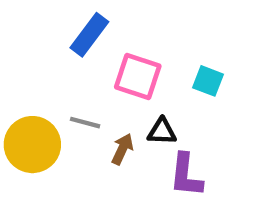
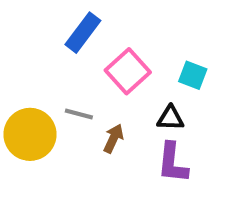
pink square: (138, 77) -> (128, 71), turned 30
black triangle: (162, 131) -> (170, 118), moved

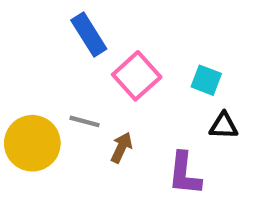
blue rectangle: (83, 33) -> (89, 35), turned -69
black triangle: (170, 118) -> (224, 126), moved

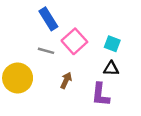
gray line: (85, 121) -> (46, 51), moved
black triangle: (224, 126) -> (111, 69), moved

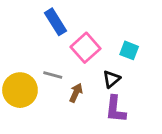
gray line: (46, 51) -> (53, 75), moved
black triangle: (111, 69) -> (111, 79), moved, turned -42

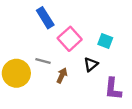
purple L-shape: (116, 109) -> (113, 89), moved

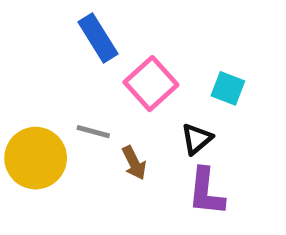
brown arrow: (62, 75) -> (134, 163), turned 128
purple L-shape: (113, 89) -> (206, 192), moved

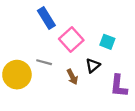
brown arrow: (134, 163) -> (72, 77), moved
purple L-shape: (206, 192) -> (119, 86), moved

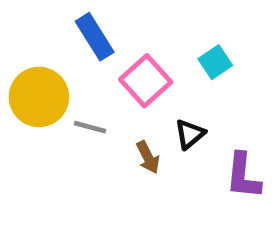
cyan square: (107, 42) -> (215, 62), moved, turned 35
yellow circle: (17, 75) -> (39, 97), moved

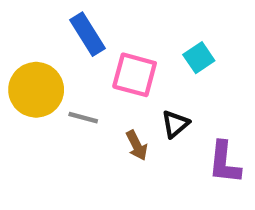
pink square: (146, 81) -> (135, 75), turned -33

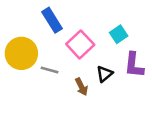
pink square: (135, 75) -> (80, 44), turned 32
purple L-shape: (224, 163) -> (134, 65), moved

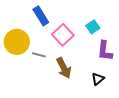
black triangle: (105, 74) -> (98, 79), moved
brown arrow: (81, 87) -> (64, 68), size x1.5

